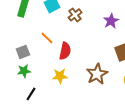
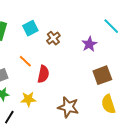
brown star: (97, 74) -> (68, 107), moved, turned -30
yellow star: (60, 76) -> (28, 99), moved

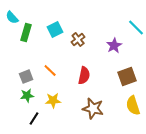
orange line: (25, 61) -> (50, 71), moved
red semicircle: (43, 74) -> (84, 76), moved

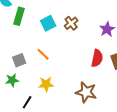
cyan square: (55, 30) -> (48, 23), moved
red semicircle: (84, 76) -> (97, 58), moved
green star: (27, 96) -> (12, 80), moved

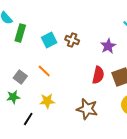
brown cross: (71, 23) -> (72, 40), turned -32
gray square: (19, 60) -> (20, 77), turned -32

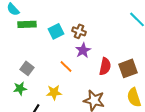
green rectangle: (20, 33) -> (27, 24), turned 72
purple star: (108, 46) -> (83, 50), moved
orange line: (44, 71) -> (66, 66), moved

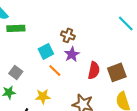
cyan square: (56, 31) -> (46, 51), moved

